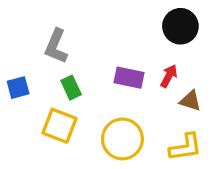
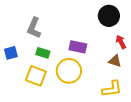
red arrow: (169, 76) -> (121, 42), moved, turned -56
green rectangle: (71, 88) -> (43, 53), turned -48
yellow circle: (122, 139) -> (69, 71), moved

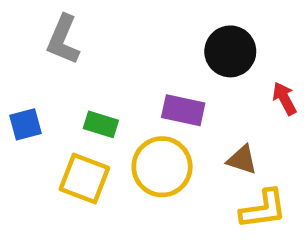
black circle: (109, 16) -> (230, 51), moved
gray L-shape: (34, 28) -> (63, 40), moved
brown triangle: (115, 61) -> (242, 160), moved

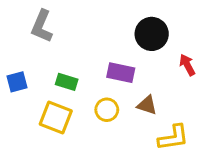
brown triangle: (242, 160) -> (147, 105), moved
yellow circle: (162, 167) -> (107, 110), size x0.6

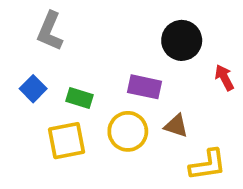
blue square: (17, 82) -> (33, 89), moved, turned -30
yellow circle: (107, 110) -> (128, 131), size x1.4
yellow square: (56, 117) -> (67, 141), turned -32

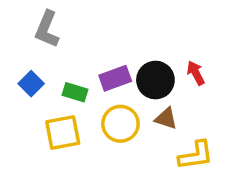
black circle: (182, 40) -> (155, 80), moved
red arrow: (224, 78) -> (196, 73), moved
purple rectangle: (145, 87) -> (115, 78), moved, turned -32

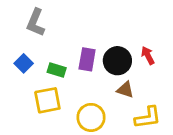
purple rectangle: (115, 78) -> (87, 59), turned -60
yellow circle: (120, 124) -> (91, 117), moved

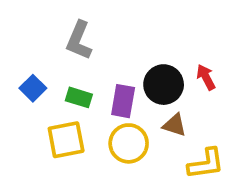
gray L-shape: (36, 22) -> (79, 40), moved
purple rectangle: (87, 59) -> (123, 101), moved
yellow circle: (91, 117) -> (129, 143), moved

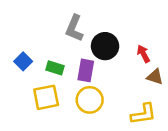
gray L-shape: (79, 40) -> (74, 28), moved
black circle: (164, 85) -> (105, 46), moved
brown triangle: (175, 125) -> (155, 77), moved

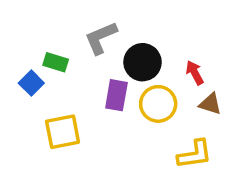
gray L-shape: (74, 28) -> (101, 38), turned 44
green rectangle: (55, 68) -> (56, 62), moved
yellow circle: (90, 100) -> (158, 104), moved

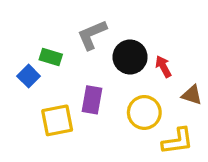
red arrow: (195, 73) -> (163, 67), moved
purple rectangle: (116, 95) -> (92, 100), moved
yellow circle: (158, 104) -> (144, 112), moved

